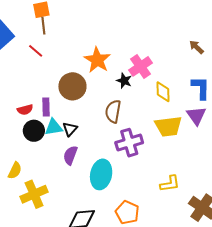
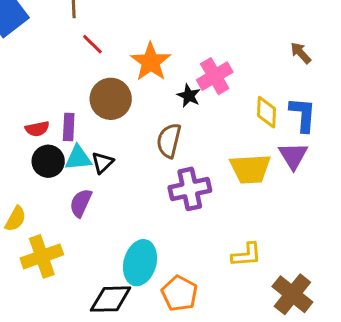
red line: (36, 51) -> (92, 44), moved
yellow diamond: (163, 92) -> (267, 112), moved
purple semicircle: (70, 155) -> (81, 203), moved
cyan ellipse: (101, 174) -> (140, 263), moved

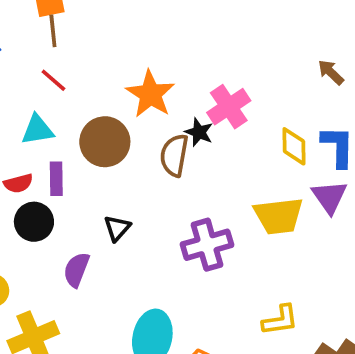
red line: (92, 44) -> (53, 80), moved
brown semicircle: (169, 141) -> (174, 155), moved
cyan triangle: (78, 158) -> (37, 130), moved
black triangle: (102, 163) -> (117, 228), moved

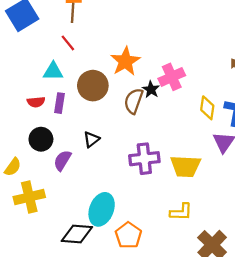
yellow trapezoid: (279, 216) -> (185, 166), moved
black circle: (34, 222) -> (41, 139), moved

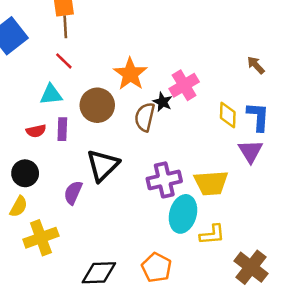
black circle: (41, 139) -> (25, 173), moved
black triangle: (91, 139) -> (103, 165), size x1.8
cyan ellipse: (102, 209) -> (183, 214), moved

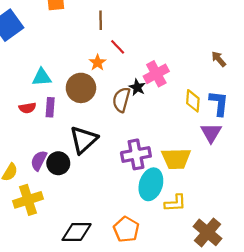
brown line: (65, 27) -> (101, 20), moved
red line: (64, 61) -> (118, 47), moved
orange star: (130, 74) -> (98, 63), moved, size x0.6
black circle: (25, 173) -> (58, 163), moved
purple semicircle: (73, 193) -> (39, 161), moved

